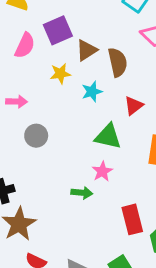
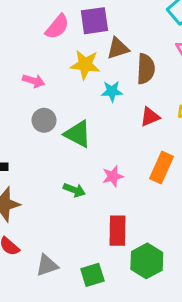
yellow star: (60, 74) -> (85, 65), size x1.4
green triangle: (108, 136) -> (78, 134), moved
pink star: (102, 171) -> (113, 176), moved

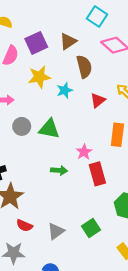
brown triangle: (118, 48) -> (68, 41), moved
red rectangle: (117, 231) -> (97, 174), moved

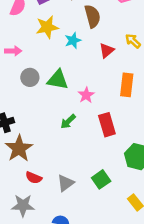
pink star: (84, 152) -> (86, 95), moved
green arrow: (59, 170) -> (68, 121), turned 133

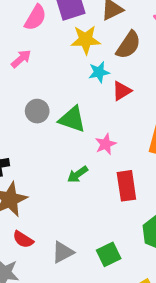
brown semicircle: (92, 16) -> (128, 45), turned 40
yellow star: (47, 27) -> (86, 40), moved
red triangle: (107, 50) -> (122, 91), moved
pink arrow: (13, 51) -> (21, 59), moved, turned -49

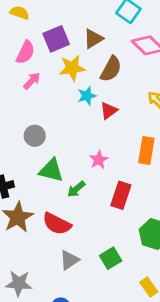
pink arrow: (21, 59) -> (32, 81), moved
green triangle: (72, 119) -> (51, 170), moved
red rectangle: (126, 186) -> (121, 195), turned 32
red semicircle: (23, 239) -> (57, 224), moved, size x1.5

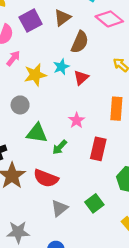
yellow star: (72, 68) -> (35, 75), moved

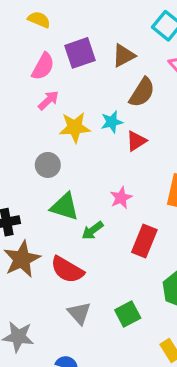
gray triangle: (59, 208) -> (79, 313), turned -42

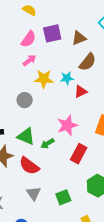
pink star: (121, 198) -> (67, 125), size x1.5
green triangle: (65, 207) -> (26, 136), moved

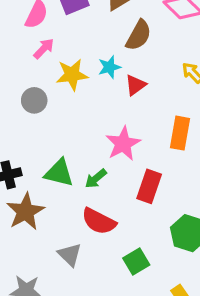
gray circle: (25, 100) -> (34, 100), moved
red semicircle: (29, 166) -> (99, 221), moved
gray triangle: (34, 193) -> (70, 255), moved

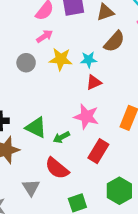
red triangle: (135, 85) -> (94, 82), moved
gray circle: (34, 100) -> (26, 63), moved
pink star: (123, 144) -> (86, 117), turned 30

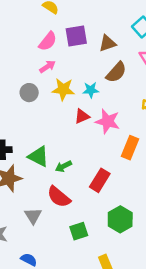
red triangle: (94, 82) -> (82, 116), moved
pink star: (86, 117) -> (108, 121), moved

